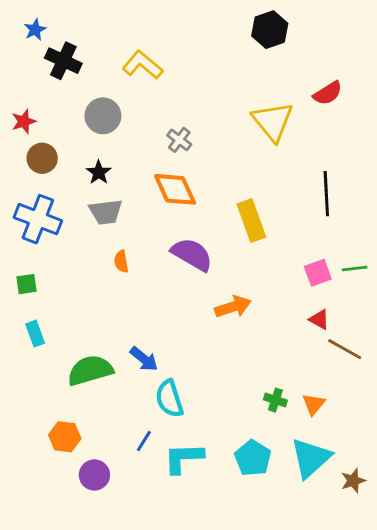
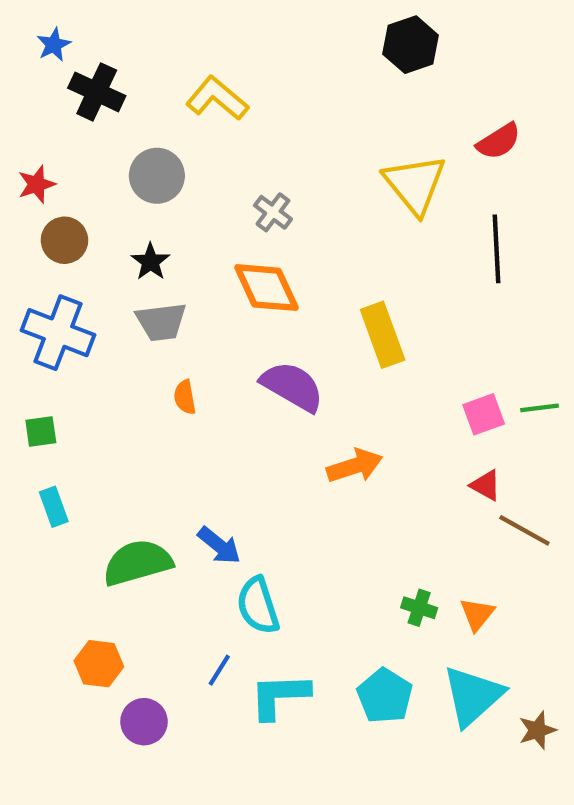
black line: (326, 194) -> (497, 249), moved

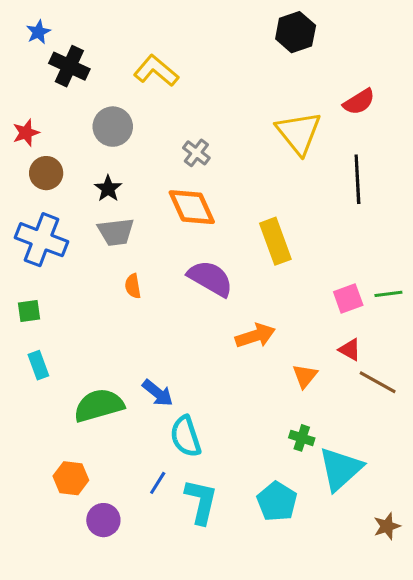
orange triangle: (477, 614) -> (305, 376), moved
cyan L-shape: (279, 696) -> (201, 501), turned 105
cyan triangle: (473, 696) -> (340, 469), moved

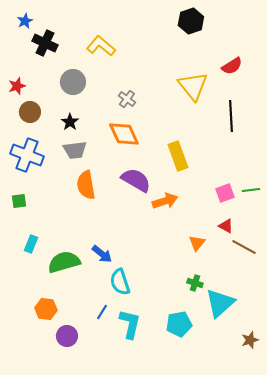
orange semicircle: (133, 286) -> (86, 185), size x1.8
orange arrow: (255, 336) -> (165, 201), moved
cyan rectangle: (38, 365) -> (31, 244), moved, turned 42
cyan pentagon: (277, 501) -> (179, 324), turned 30

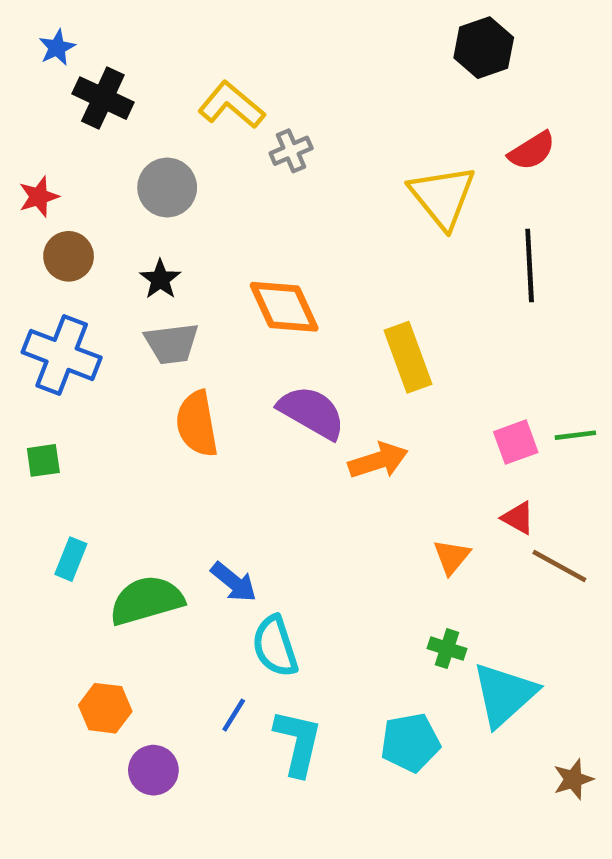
black hexagon: (191, 21) -> (484, 48), moved
gray cross: (127, 99) -> (291, 151), moved, turned 30

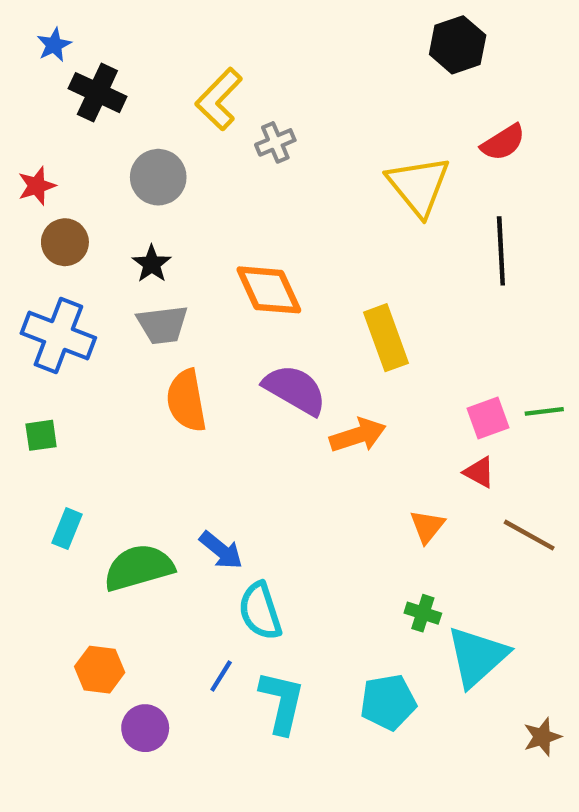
yellow L-shape: (231, 105) -> (219, 99), turned -86
red triangle: (518, 518) -> (479, 472), moved

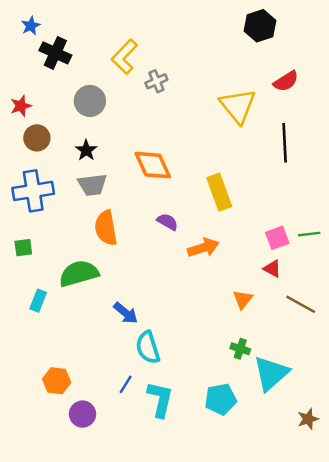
blue cross: (58, 336) -> (33, 191), turned -30
purple semicircle: (295, 390) -> (168, 222), size x0.6
green semicircle: (139, 568) -> (79, 274), moved

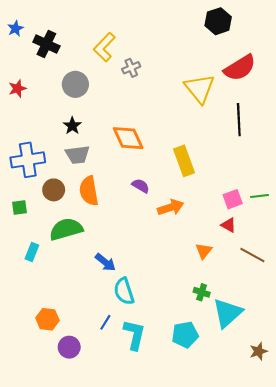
blue star: (31, 26) -> (15, 28), moved
red semicircle: (286, 81) -> (240, 68), size x1.5
brown circle: (37, 138) -> (54, 190), moved

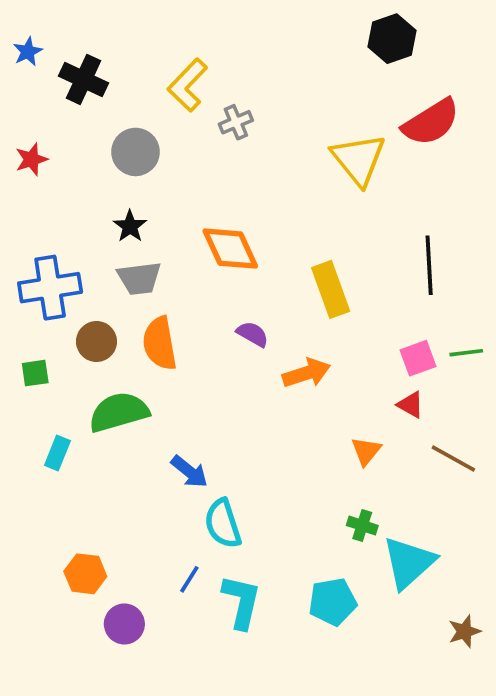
black line: (239, 120) -> (429, 265), moved

